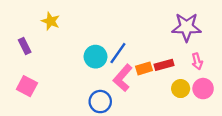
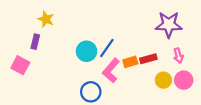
purple rectangle: (25, 46) -> (35, 42), moved, turned 40
pink square: (27, 86) -> (20, 65), moved

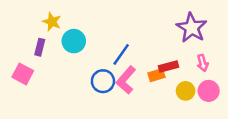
purple star: (169, 25) -> (192, 28), turned 30
cyan circle: (86, 51) -> (74, 41), moved
orange rectangle: (130, 62) -> (156, 75), moved
blue circle: (91, 92) -> (103, 81), moved

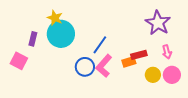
yellow star: (52, 22) -> (55, 18), moved
cyan circle: (74, 41) -> (61, 34), size x1.4

